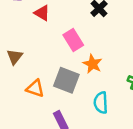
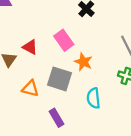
red triangle: (42, 13) -> (30, 47), moved

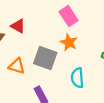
pink rectangle: (64, 40) -> (69, 16), moved

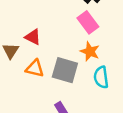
orange triangle: (17, 66) -> (35, 69), moved
cyan semicircle: (77, 78) -> (101, 77), moved

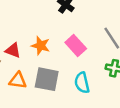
pink rectangle: (88, 22) -> (76, 45), moved
orange star: (90, 51) -> (41, 46), moved

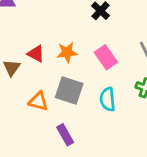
orange star: (41, 46) -> (67, 52), turned -30
orange triangle: (18, 80) -> (38, 101), moved

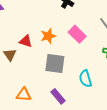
cyan semicircle: (108, 99) -> (85, 79), moved
orange triangle: (38, 101) -> (24, 95), moved

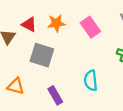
gray square: (55, 64) -> (42, 55), moved

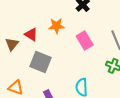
orange star: (56, 23) -> (56, 26), moved

